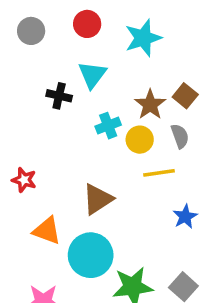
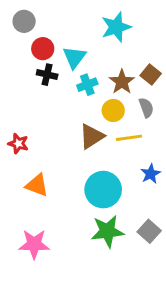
red circle: (87, 24) -> (43, 49), moved
cyan cross: (108, 126) -> (87, 85), moved
brown triangle: (98, 199) -> (92, 136), moved
cyan circle: (91, 255) -> (103, 190), moved

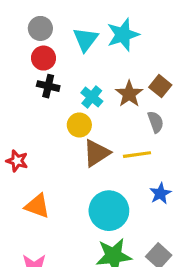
gray circle: (24, 21) -> (40, 28), moved
cyan triangle: (74, 57) -> (86, 39), moved
cyan cross: (87, 85) -> (92, 97), turned -30
yellow circle: (113, 110) -> (79, 125), moved

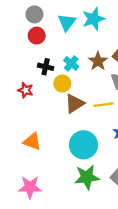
black cross: (48, 86) -> (46, 67), moved
red star: (17, 161) -> (26, 90), moved

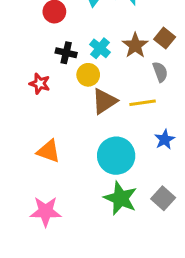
green star: (87, 177) -> (121, 198), turned 30

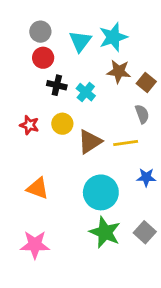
brown star: (135, 45) -> (119, 71), moved, turned -30
black cross: (66, 53) -> (57, 85), moved
yellow circle: (88, 75) -> (62, 124), moved
blue star: (165, 139) -> (146, 177), turned 30

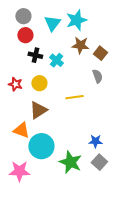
brown triangle: (90, 142) -> (38, 110), moved
yellow line: (126, 143) -> (74, 97), moved
blue star: (146, 177) -> (95, 141), moved
cyan circle: (101, 192) -> (41, 146), moved

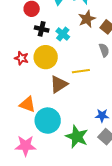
brown star: (80, 45) -> (87, 19), turned -30
yellow circle: (39, 83) -> (46, 57), size x1.5
brown triangle: (38, 110) -> (59, 84), moved

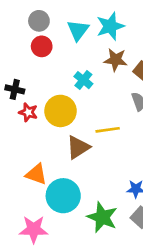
brown star: (87, 19) -> (116, 60), turned 30
black cross: (42, 29) -> (15, 89), moved

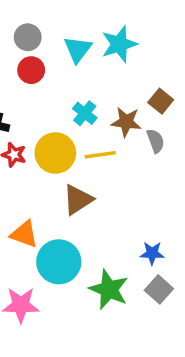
brown star: (116, 60) -> (126, 122), moved
yellow line: (108, 130) -> (100, 155), moved

